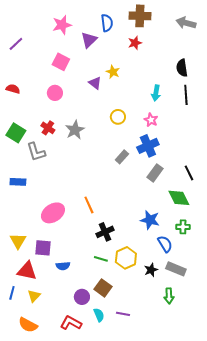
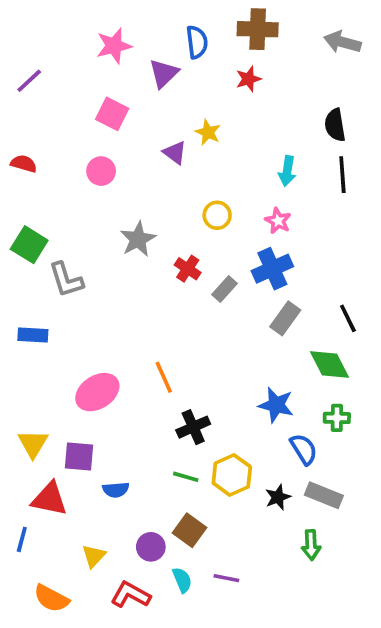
red cross: (48, 128) -> (188, 269), moved
yellow triangle: (34, 296) -> (94, 556), moved

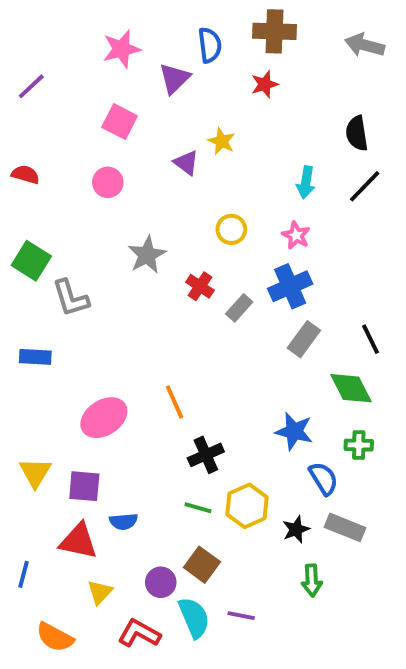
black line: (342, 175) -> (365, 186), turned 48
red triangle: (49, 499) -> (78, 541), moved
green arrow: (311, 545) -> (312, 580), moved
cyan semicircle: (182, 580) -> (194, 618), size x1.5

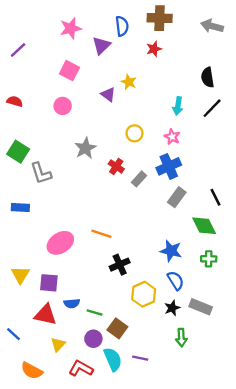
orange line: (174, 402) -> (101, 234), turned -48
blue semicircle: (323, 478) -> (176, 281), moved
green line: (198, 508) -> (95, 312), moved
blue line: (24, 574) -> (14, 334), turned -63

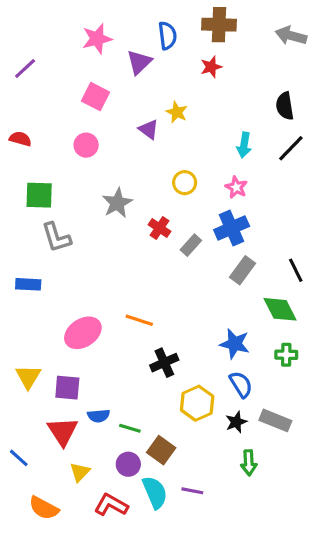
green square: (18, 152) -> (39, 195), moved, turned -30
red triangle: (45, 315) -> (63, 431), turned 45

